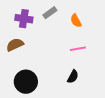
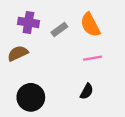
gray rectangle: (50, 13) -> (59, 30), moved
orange semicircle: (76, 21) -> (90, 25), size x1.5

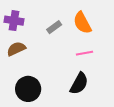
purple cross: (28, 22) -> (14, 21), moved
black semicircle: (87, 91) -> (79, 83), size x1.5

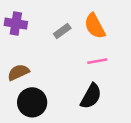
brown semicircle: (16, 49) -> (18, 72), moved

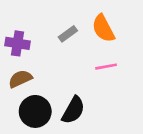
purple cross: (16, 24) -> (18, 43), moved
black semicircle: (91, 96) -> (73, 110), moved

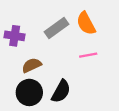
gray rectangle: (68, 34) -> (56, 28), size x1.5
brown semicircle: (20, 79) -> (32, 65), moved

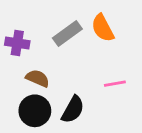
pink line: (88, 55) -> (115, 84), moved
brown semicircle: (32, 65) -> (38, 78), turned 48

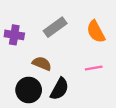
orange semicircle: (103, 28) -> (96, 32), moved
brown semicircle: (38, 78) -> (42, 64), moved

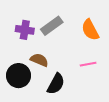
purple cross: (14, 35) -> (25, 30), moved
black circle: (29, 90) -> (19, 76), moved

